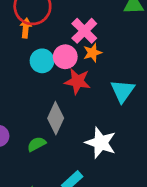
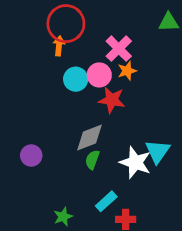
cyan triangle: (123, 91) -> (158, 151), moved
gray diamond: (56, 118) -> (90, 137), turned 44
green semicircle: (37, 144) -> (92, 160), moved, turned -42

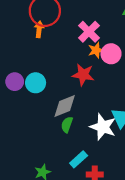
pink circle: (99, 75) -> (111, 54), moved
cyan circle: (76, 79) -> (36, 83), moved
purple circle: (31, 155) -> (15, 82), moved

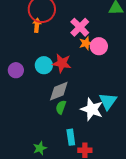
red star: (83, 75) -> (62, 63), moved
cyan circle: (36, 83) -> (44, 65), moved
cyan rectangle: (79, 159) -> (71, 137), turned -56

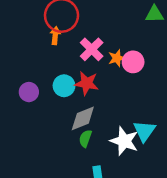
pink cross: (80, 27) -> (92, 49), moved

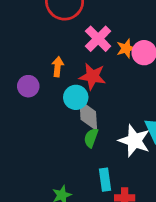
orange arrow: (55, 36) -> (58, 67), moved
cyan circle: (64, 86) -> (76, 97), moved
gray diamond: (83, 118) -> (88, 115), turned -72

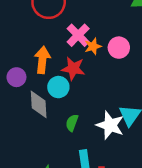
orange star: (126, 48) -> (93, 46), moved
orange arrow: (58, 67) -> (42, 60), size x1.5
gray diamond: (88, 115) -> (39, 104), moved

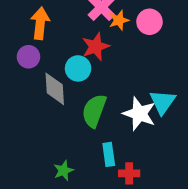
orange arrow: (42, 60) -> (40, 23), moved
red star: (73, 69) -> (96, 47), turned -30
green semicircle: (72, 123) -> (94, 111), size x1.6

